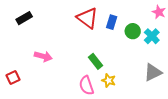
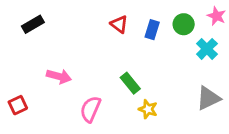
red triangle: (87, 18) -> (119, 24), size x0.6
green circle: (133, 31) -> (184, 24), moved
pink semicircle: (86, 85) -> (90, 109), moved, turned 42

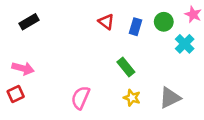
pink arrow: (59, 76) -> (23, 68), moved
green rectangle: (130, 83) -> (126, 67), moved
gray triangle: (208, 98) -> (170, 98), moved

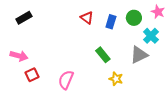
red square: (16, 94) -> (32, 75), moved
yellow star: (132, 98) -> (116, 79), moved
gray triangle: (170, 98) -> (139, 55), moved

